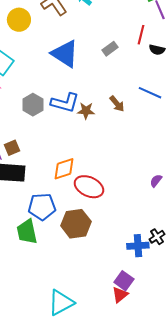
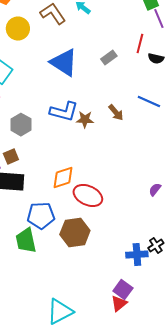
gray hexagon: (33, 105) -> (21, 124), moved

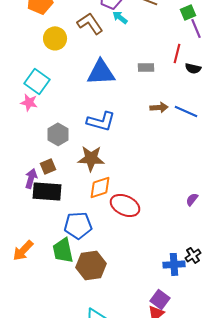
gray rectangle: (109, 58) -> (146, 67), turned 35
blue triangle: (64, 62) -> (101, 72), turned -36
brown arrow: (116, 112) -> (159, 107), moved, turned -54
brown star: (85, 120) -> (91, 158), moved, size x1.5
brown hexagon: (75, 232) -> (91, 265), moved

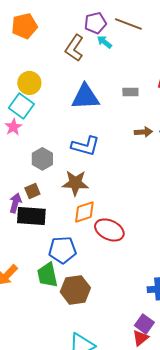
brown L-shape: (90, 23) -> (74, 48), turned -112
yellow circle: (55, 38) -> (29, 83), moved
pink star: (29, 102) -> (13, 127), turned 30

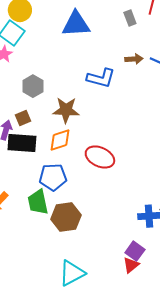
gray rectangle: (130, 92) -> (130, 18), moved, turned 70
blue L-shape: (85, 146) -> (101, 78), moved
orange diamond: (84, 212) -> (60, 140), moved

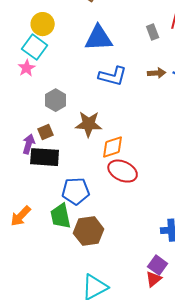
blue L-shape: (101, 78) -> (113, 76), moved
orange diamond: (60, 140) -> (113, 147), moved

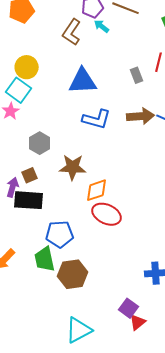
brown arrow: (157, 73) -> (141, 116), size x1.5
purple square: (158, 265) -> (129, 308), moved

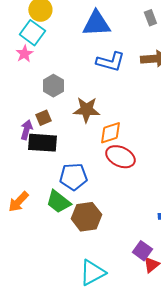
green trapezoid: (45, 259) -> (58, 202), turned -40

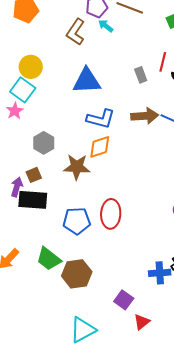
orange diamond: (110, 133) -> (100, 147), moved
red ellipse: (120, 157) -> (111, 214), turned 68
blue pentagon: (73, 177) -> (77, 221), moved
purple square: (142, 251) -> (124, 300), moved

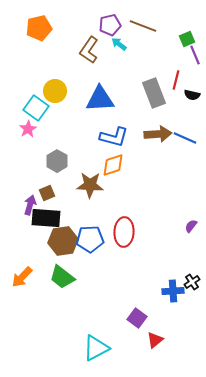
yellow circle: (31, 67) -> (55, 91), moved
gray rectangle: (141, 75) -> (154, 93), size x1.8
brown hexagon: (77, 274) -> (63, 241), moved

